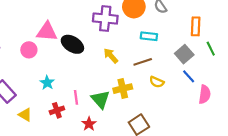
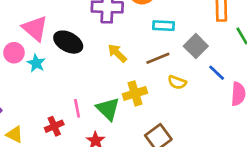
pink triangle: (47, 32) -> (35, 28), turned 40
gray square: (184, 54) -> (196, 46), moved
cyan star: (47, 83) -> (36, 63), moved

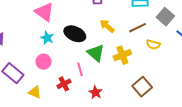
black ellipse: (68, 42) -> (75, 34), moved
pink circle: (14, 53) -> (44, 62), moved
green triangle: (108, 109) -> (96, 53), moved

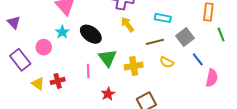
yellow arrow: (107, 26) -> (127, 25), moved
pink circle: (44, 62) -> (44, 47), moved
red cross: (64, 84) -> (58, 81), moved
red star: (96, 92) -> (108, 94), moved

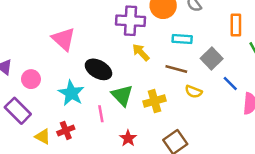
cyan star: (62, 32) -> (71, 93), moved, size x1.5
brown line: (155, 42) -> (176, 69), turned 36
pink circle: (44, 47) -> (31, 79), moved

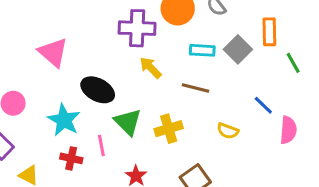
gray square: (212, 59) -> (238, 49), moved
yellow semicircle: (194, 92) -> (228, 131), moved
red cross: (66, 130) -> (71, 158), moved, turned 35

